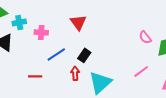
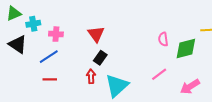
red triangle: (78, 22) -> (96, 34), moved
pink semicircle: (145, 37) -> (163, 39), turned 32
blue line: (56, 54) -> (49, 57), moved

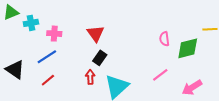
black triangle: (18, 44) -> (15, 70), moved
red line: (50, 79) -> (48, 80), turned -40

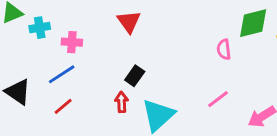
red triangle: (96, 34) -> (129, 22), moved
green diamond: (188, 48) -> (253, 23), moved

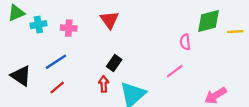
pink cross: (72, 42) -> (69, 28), moved
pink line: (218, 99) -> (175, 71), moved

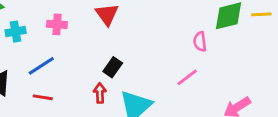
cyan cross: (38, 25) -> (16, 32), moved
yellow line: (235, 32) -> (261, 14), moved
red line: (57, 87) -> (43, 97), turned 49

